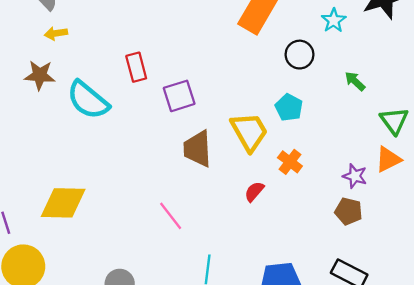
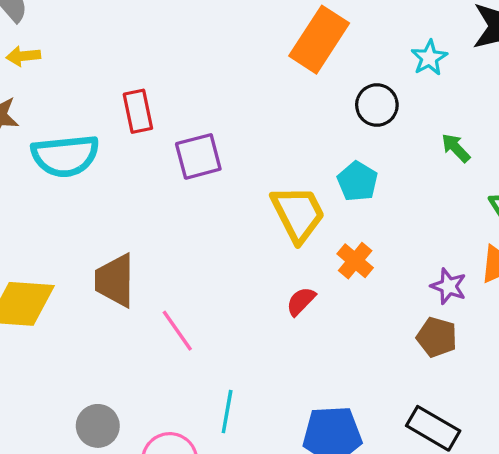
cyan semicircle: (88, 100) -> (65, 156), turned -48
brown trapezoid: (197, 149) -> (115, 280), moved

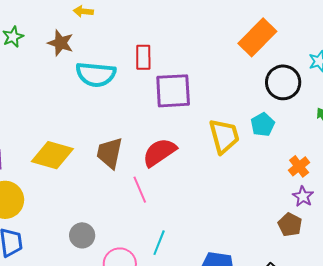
black circle: (377, 105) -> (283, 82), size x1.4
purple square: (198, 156) -> (173, 91), size x1.4
orange cross: (355, 261) -> (299, 166), moved
red semicircle: (301, 301) -> (159, 152), moved, size x1.8

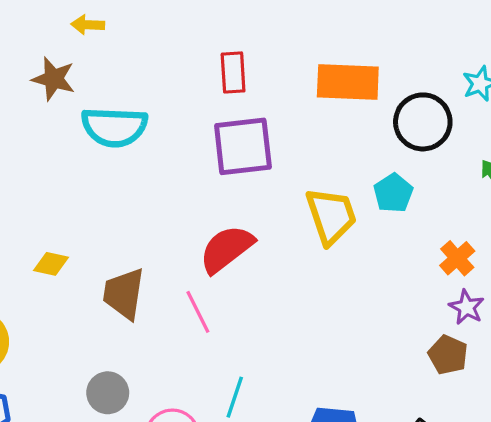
orange rectangle: (257, 37) -> (348, 82), moved, turned 51
red rectangle: (143, 57) -> (233, 72), moved
brown trapezoid: (110, 153) -> (124, 294), moved
yellow diamond: (52, 155) -> (51, 264), size x0.5

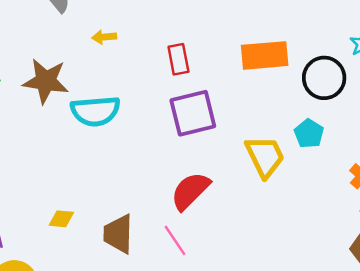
yellow arrow: (88, 25) -> (104, 37), moved
brown star: (54, 79) -> (46, 81), size x1.4

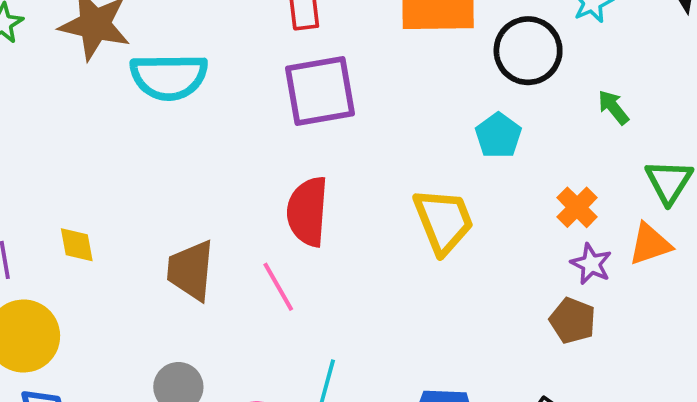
yellow trapezoid: (265, 156) -> (443, 221), moved
red semicircle: (190, 191) -> (307, 211), turned -45
yellow diamond: (61, 219) -> (77, 245), moved, turned 70

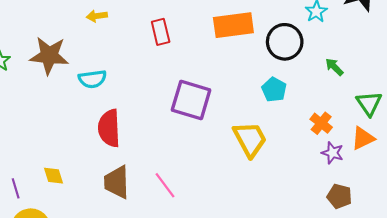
cyan semicircle: (169, 77) -> (92, 79), size x0.7
purple square: (320, 91) -> (191, 100), moved, turned 33
red semicircle: (307, 211) -> (109, 128), moved
brown pentagon: (573, 321) -> (339, 196), moved

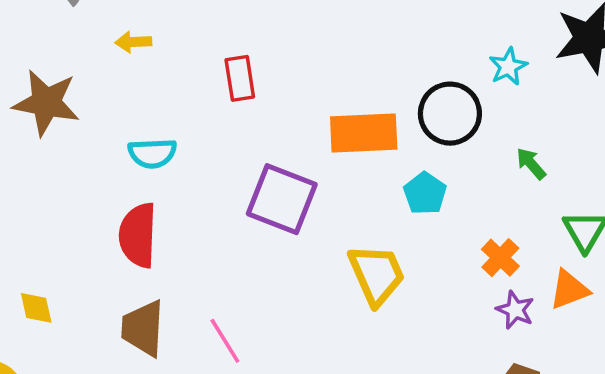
orange rectangle: (233, 25) -> (364, 133), moved
cyan semicircle: (92, 79) -> (152, 153), moved

